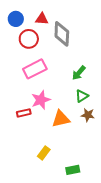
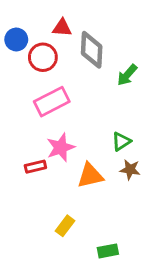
blue circle: (16, 19) -> (16, 39), moved
green arrow: (79, 73) -> (127, 75), moved

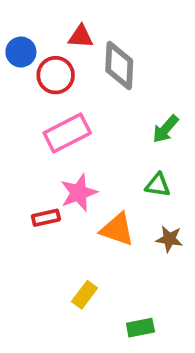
green arrow: (127, 75) -> (165, 129), moved
green triangle: (121, 142) -> (158, 185), turned 42
brown star: (130, 170) -> (169, 239), moved
orange triangle: (90, 176) -> (117, 229), turned 32

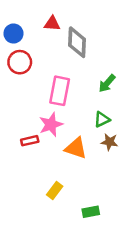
red circle: (56, 75) -> (20, 62), moved
pink rectangle: (67, 133) -> (60, 91), moved, turned -52
green triangle: (158, 185) -> (102, 119), turned -35
brown star: (169, 239) -> (109, 142), moved

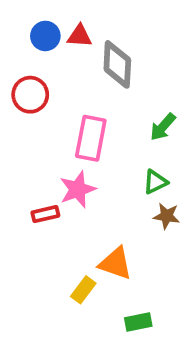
blue circle: (13, 33) -> (45, 36), moved
orange triangle: (76, 148) -> (115, 263), moved

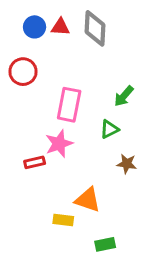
gray diamond: (117, 64) -> (95, 28), moved
green triangle: (155, 182) -> (109, 129), moved
yellow rectangle: (83, 290) -> (63, 220), turned 60

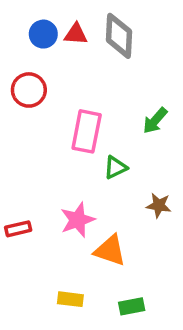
green triangle: (109, 129) -> (115, 168), moved
pink star: (59, 144) -> (78, 220), moved
red rectangle: (35, 162) -> (18, 229), moved
yellow rectangle: (63, 220) -> (70, 299), moved

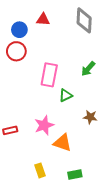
blue circle: (43, 34) -> (19, 30), moved
gray diamond: (119, 36) -> (84, 20), moved
yellow rectangle: (70, 299) -> (40, 170), turned 64

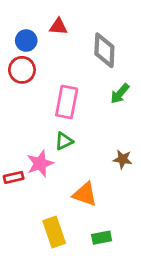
gray diamond: (84, 20) -> (104, 50), moved
green triangle: (66, 95) -> (64, 141), moved
pink star: (44, 125) -> (40, 163), moved
yellow rectangle: (40, 170) -> (54, 232), size x1.5

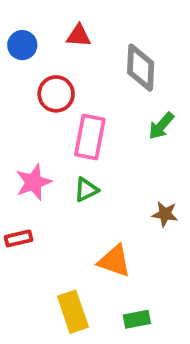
blue circle: (26, 41) -> (22, 45), moved
red circle: (22, 70) -> (56, 94), moved
pink star: (40, 163) -> (34, 182), moved

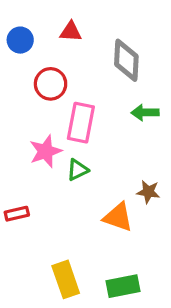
green arrow: (161, 126) -> (145, 113), turned 48
pink star: (34, 182) -> (45, 151), moved
orange triangle: (114, 261) -> (118, 217), moved
green rectangle: (137, 319) -> (123, 286), size x1.4

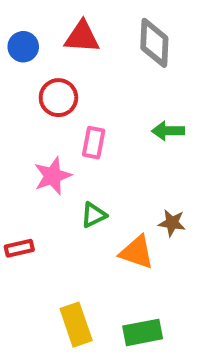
red triangle: (71, 32) -> (82, 37), size x1.4
gray diamond: (126, 60) -> (154, 43), moved
pink rectangle: (81, 123) -> (94, 143), size x0.7
green triangle: (78, 170) -> (94, 215), moved

